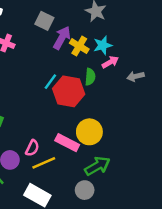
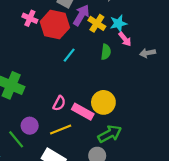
pink arrow: (110, 62) -> (125, 39), turned 80
red hexagon: (69, 91) -> (55, 25), moved
pink semicircle: (32, 148) -> (59, 103), moved

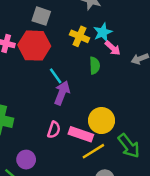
purple arrow: (81, 15) -> (62, 93), moved
cyan line: (69, 55) -> (56, 76), turned -64
yellow line: (61, 129) -> (93, 151), moved
green arrow: (110, 134) -> (129, 146), moved, turned 90

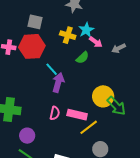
green semicircle: (95, 65) -> (82, 58), turned 56
yellow circle: (102, 121) -> (103, 96), moved
green arrow: (129, 146) -> (116, 106), moved
purple circle: (26, 160) -> (27, 136), moved

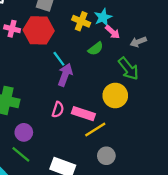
green arrow: (116, 106) -> (128, 69), moved

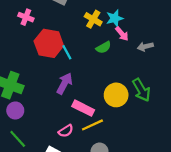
red hexagon: (39, 30) -> (49, 43), moved
green arrow: (128, 69) -> (141, 90), moved
purple arrow: (65, 75) -> (64, 83), moved
pink semicircle: (58, 110) -> (66, 131), moved, turned 32
purple circle: (24, 132) -> (15, 110), moved

